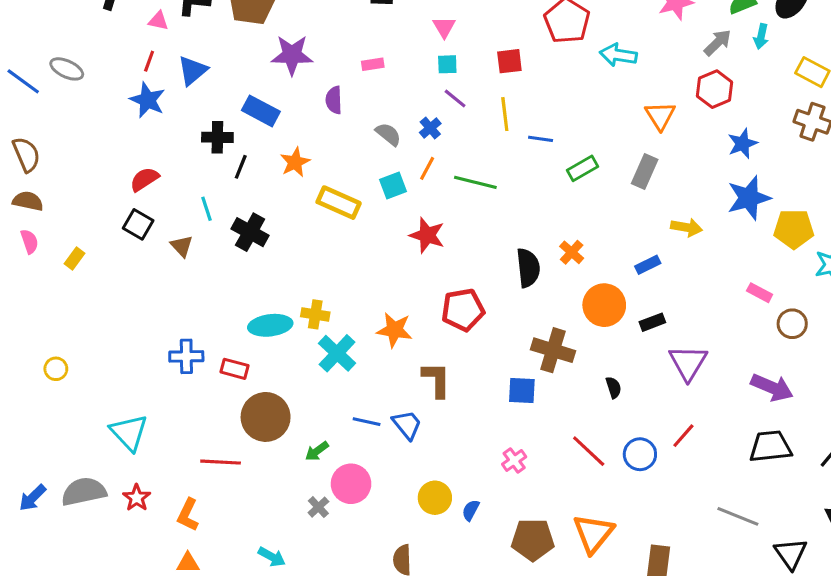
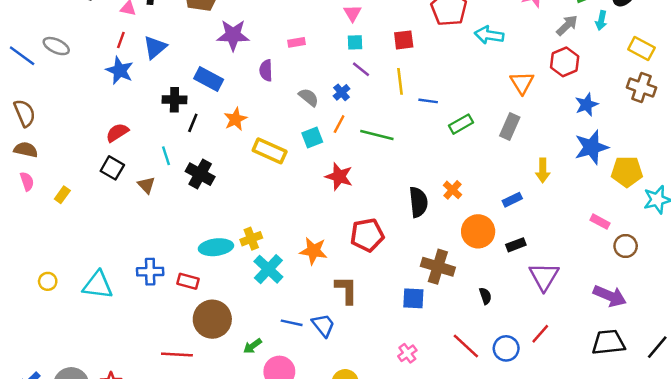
yellow arrow: (687, 227) -> (543, 170), turned 80
yellow cross: (315, 314) -> (251, 239), turned -30
cyan triangle: (129, 432) -> (98, 285), moved, turned -40

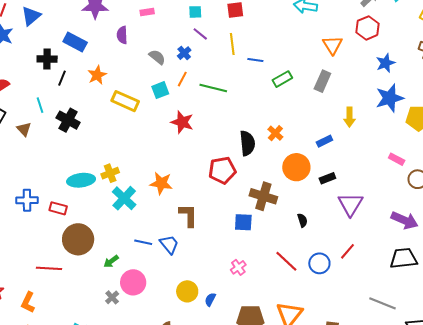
red pentagon: (367, 235) -> (222, 170), moved

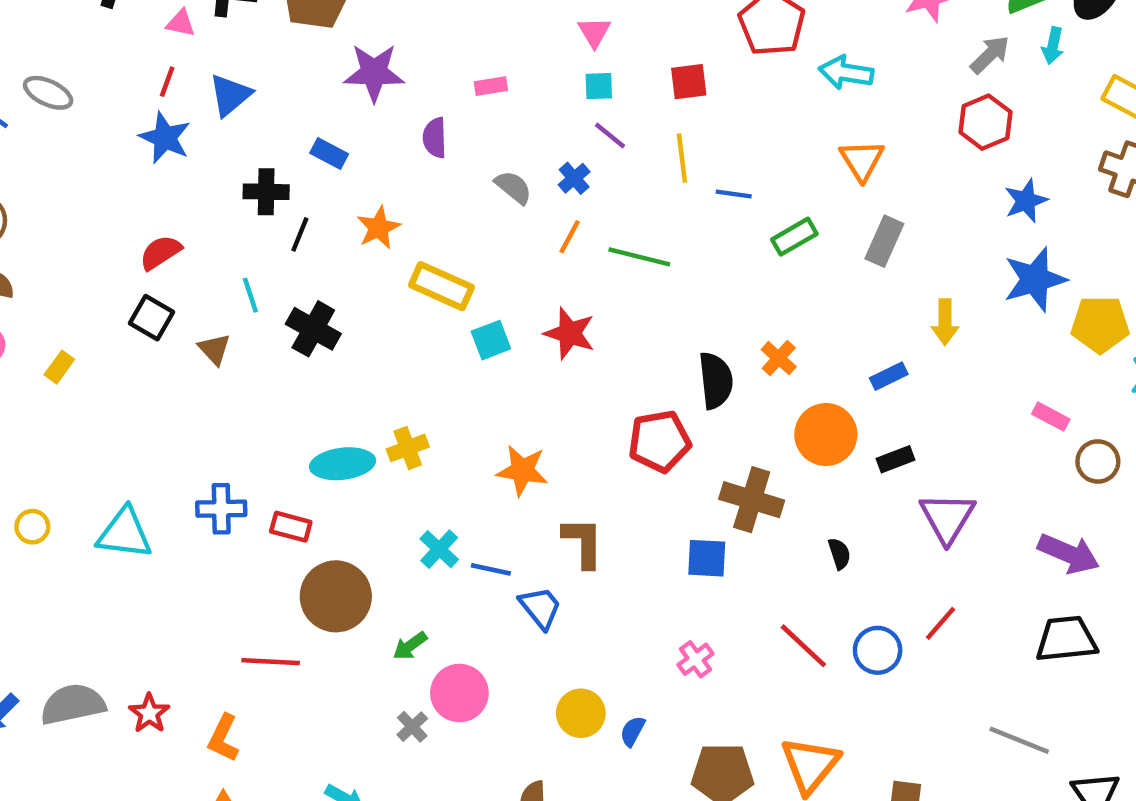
blue rectangle: (75, 42) -> (329, 154), size x0.7
orange triangle: (332, 45) -> (862, 160), moved
cyan square: (160, 90) -> (491, 340), moved
cyan cross: (124, 198) -> (439, 549), moved, size x0.7
blue line: (143, 242) -> (491, 569), moved

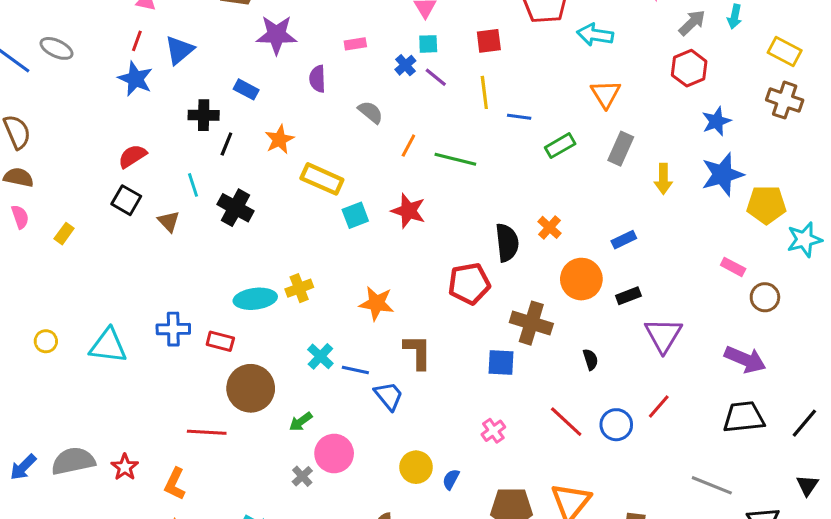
blue cross: (574, 178) -> (405, 65), moved
yellow arrow: (945, 322) -> (663, 179), moved

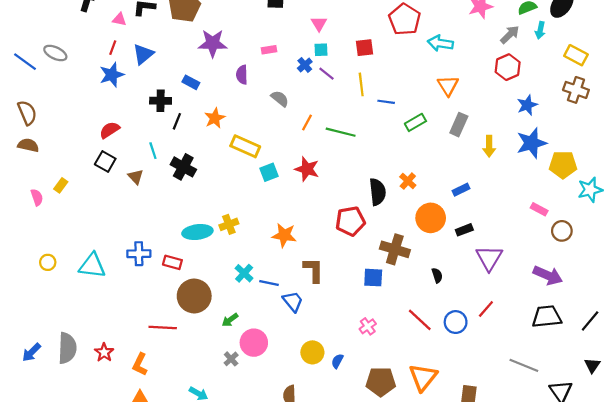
blue star: (135, 79) -> (112, 75), turned 30
pink semicircle: (20, 217) -> (37, 197), moved
gray semicircle: (73, 461) -> (67, 348), turned 104

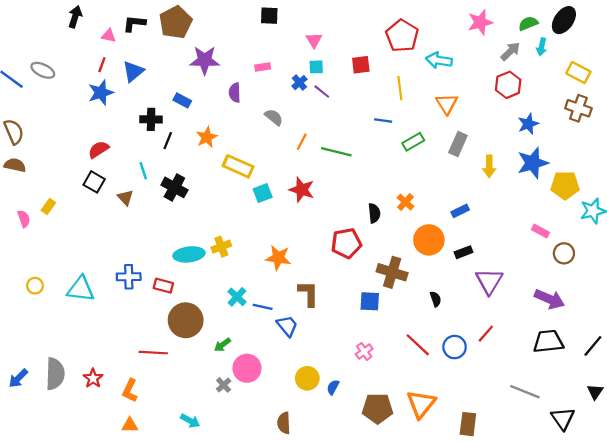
yellow line: (361, 84) -> (400, 88), moved
black semicircle: (377, 192) -> (374, 213), size x0.7

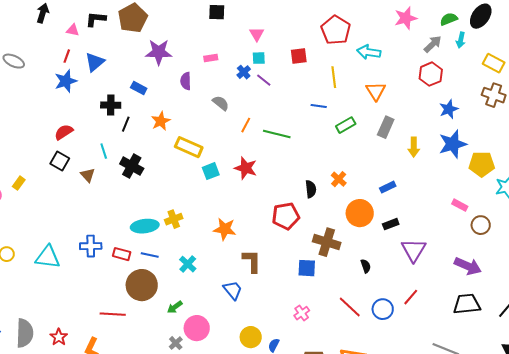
blue line: (263, 307) -> (150, 255), moved

